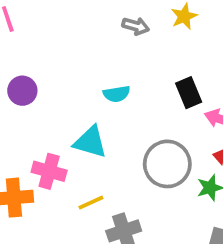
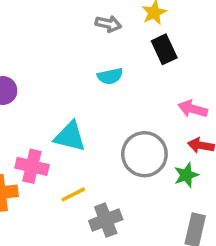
black rectangle: (189, 93) -> (164, 49), moved
cyan semicircle: (117, 94) -> (110, 76), moved

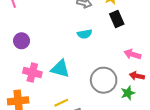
pink cross: (32, 166) -> (32, 72), moved

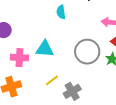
cyan semicircle: (85, 34) -> (61, 12), turned 104

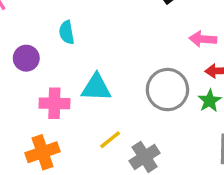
cyan semicircle: (61, 12) -> (67, 32), moved

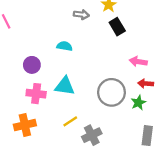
cyan semicircle: (67, 32) -> (65, 46), moved, turned 104
purple circle: (26, 58) -> (32, 65), moved

